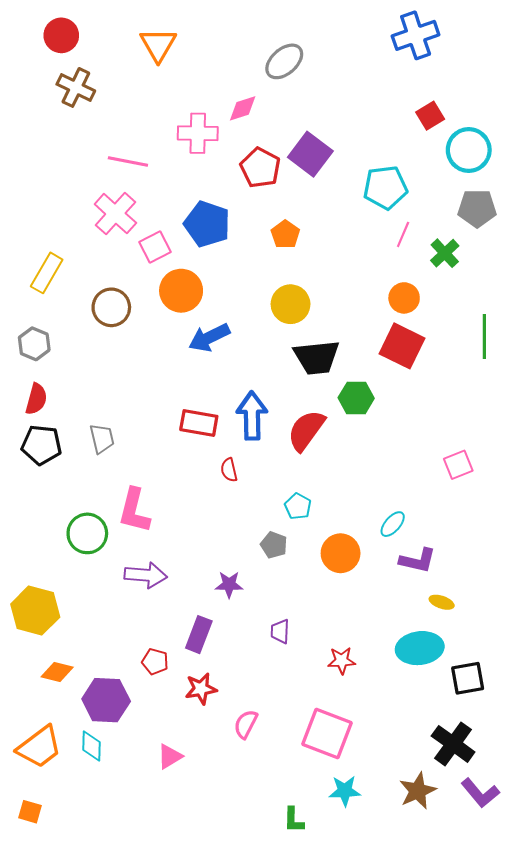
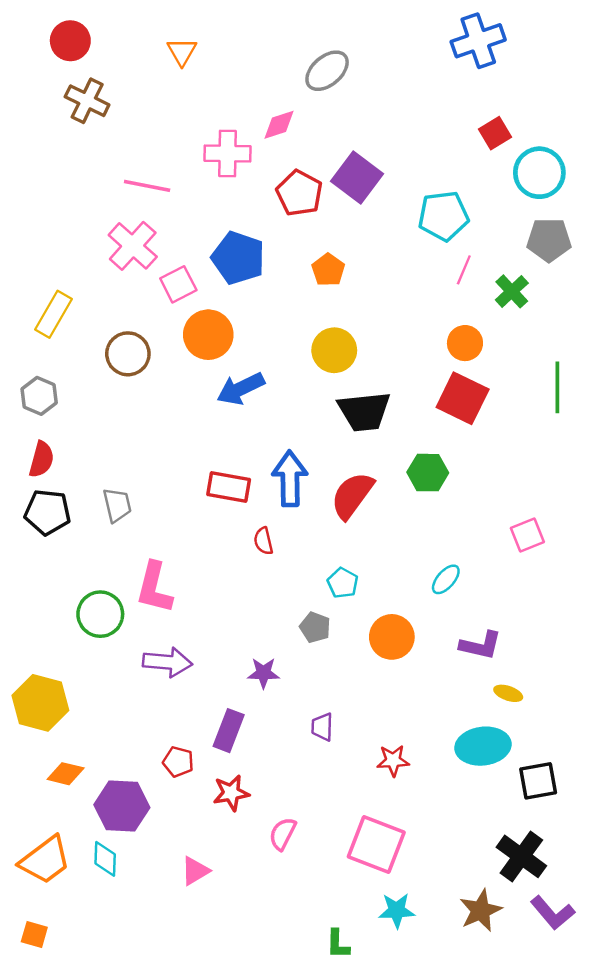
orange triangle: (158, 45) -> (182, 52), size x0.7
green hexagon: (356, 398) -> (428, 473), moved
cyan ellipse: (393, 524) -> (446, 579), moved

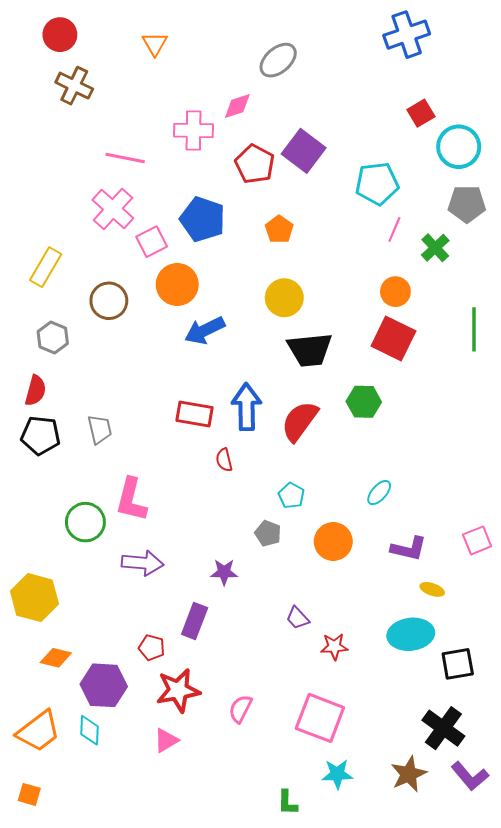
gray hexagon: (39, 396) -> (53, 338), moved
pink square: (527, 535) -> (477, 540), moved
purple trapezoid: (322, 727) -> (298, 618), moved, turned -45
red star: (231, 793) -> (178, 690), moved, size x1.4

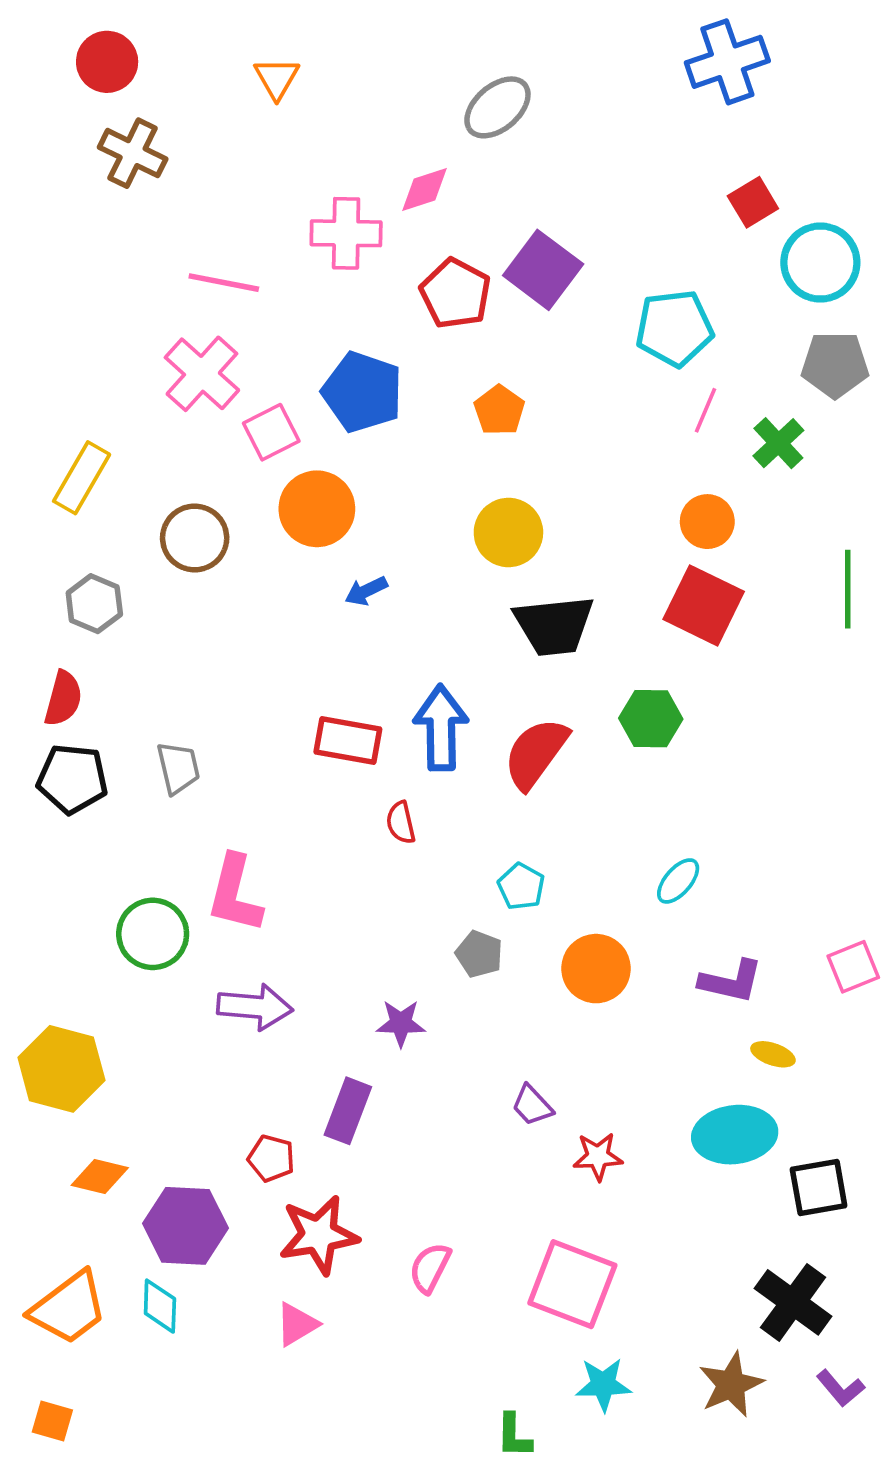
blue arrow: (205, 330) -> (366, 591), size x0.6
purple L-shape: (470, 776) -> (840, 1388), size x0.7

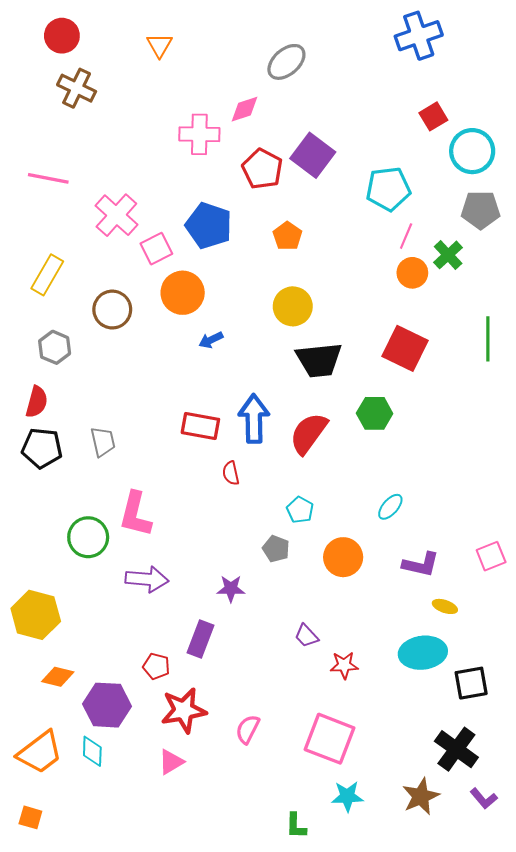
pink line: (224, 283) -> (48, 178), moved
orange circle: (707, 522) -> (412, 273), moved

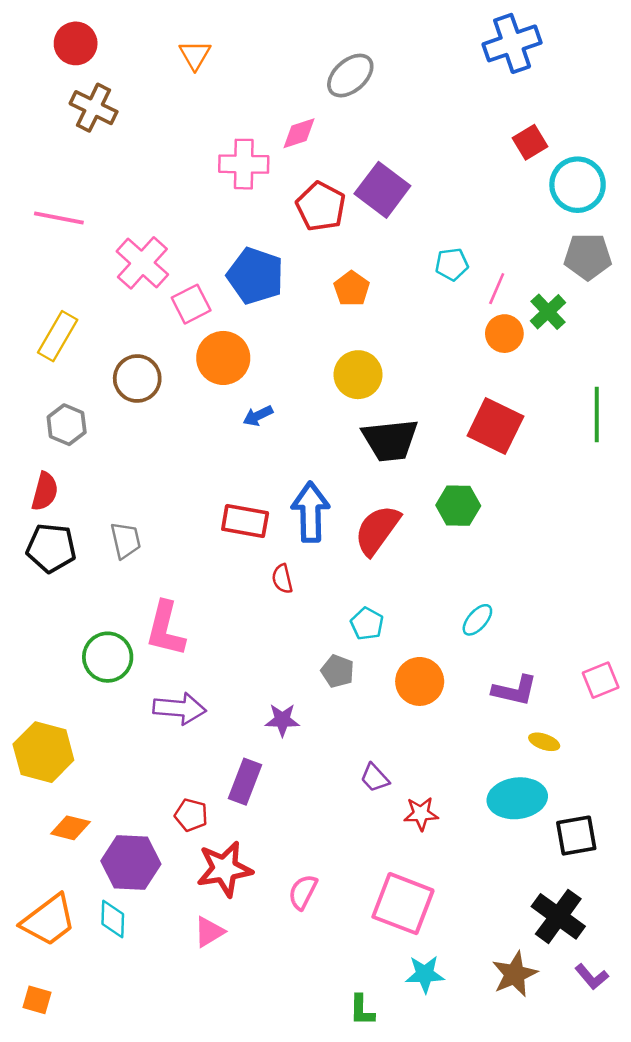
cyan pentagon: (388, 189) -> (452, 264), moved, size x0.6

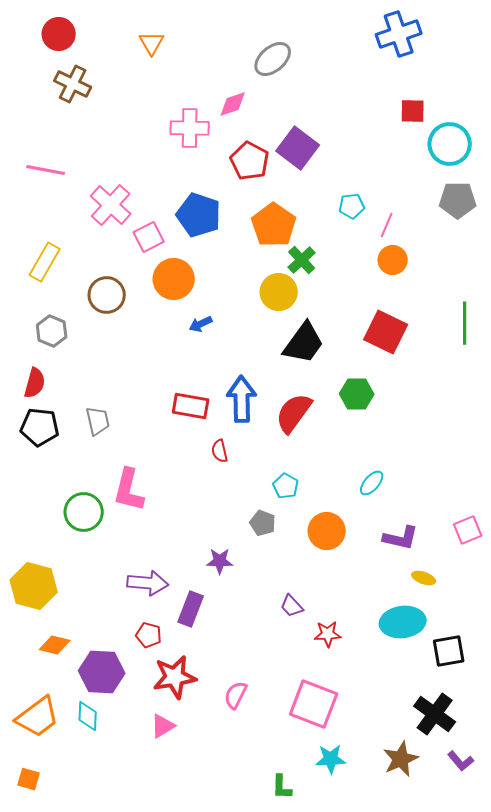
red square: (530, 142) -> (413, 111), turned 32
orange pentagon: (352, 289) -> (274, 225), size x1.6
green cross: (548, 312) -> (302, 260), moved
black trapezoid: (390, 440) -> (304, 343), turned -48
purple arrow: (180, 708) -> (148, 583), moved

